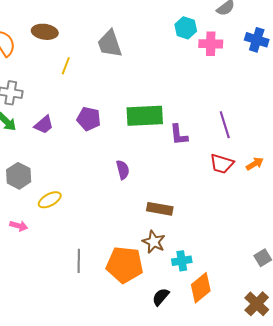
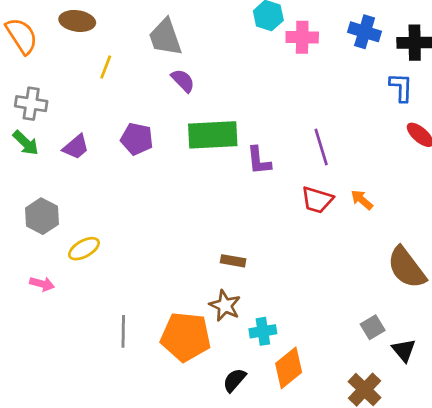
orange arrow: (255, 164) -> (362, 200), turned -108
purple semicircle: (123, 170) -> (183, 81), moved, turned -30
brown rectangle: (160, 209) -> (233, 261), size x0.7

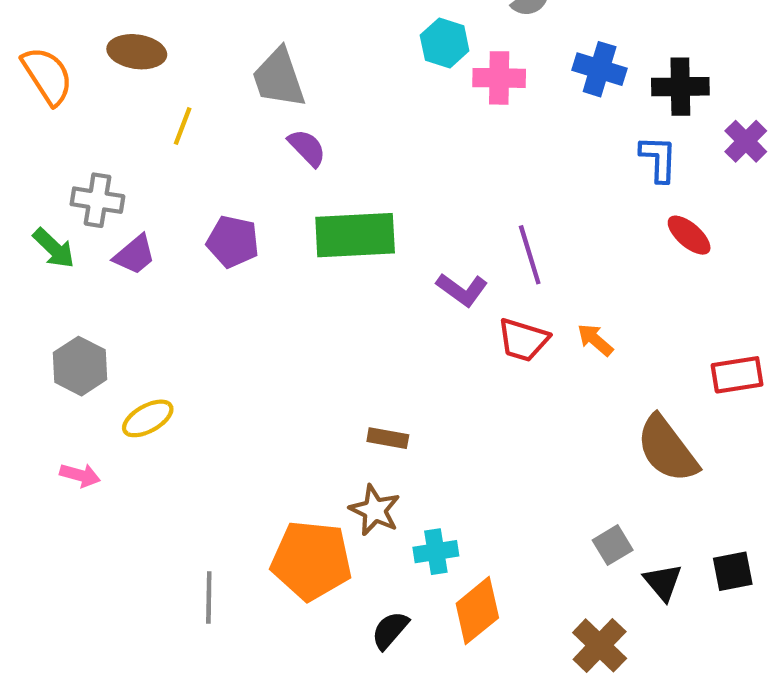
gray cross: (31, 104) -> (97, 200), moved
purple L-shape: (259, 161) -> (462, 290), moved, turned -48
gray line: (123, 331) -> (209, 597), moved

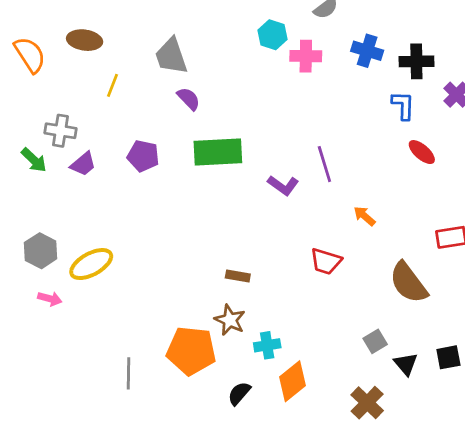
red trapezoid: (523, 340) -> (326, 261), moved
gray hexagon: (80, 366) -> (41, 251), moved
yellow ellipse: (148, 418) -> (91, 264), size x1.4

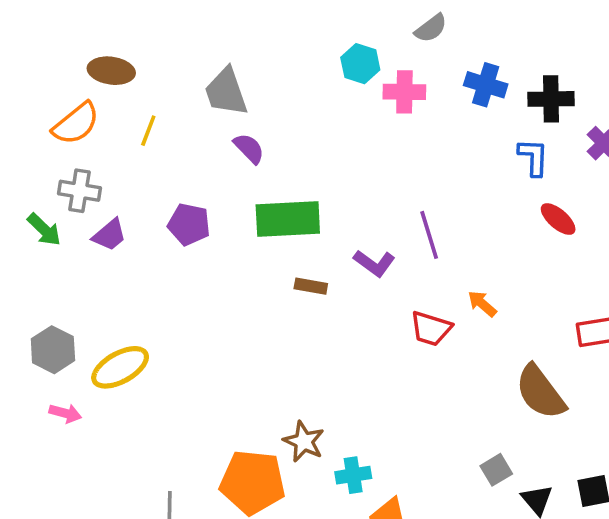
orange semicircle: (30, 55) -> (76, 124), moved, turned 84
red trapezoid: (326, 261) -> (431, 329), moved
brown rectangle: (238, 276) -> (311, 286), moved

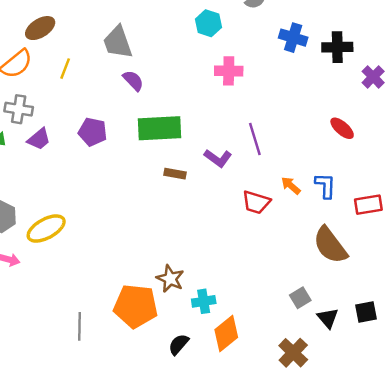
brown ellipse: (111, 71) -> (40, 28), turned -40
pink cross: (404, 92) -> (229, 71), moved
blue L-shape: (533, 157) -> (325, 186), moved

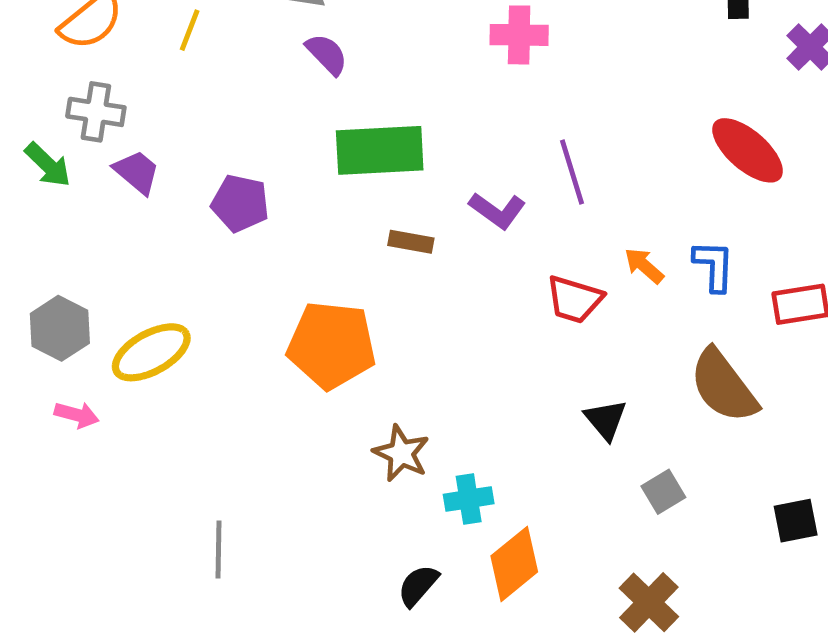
red ellipse: (342, 128) -> (748, 150), size x1.5
purple pentagon: (93, 132) -> (240, 203), moved
purple trapezoid: (39, 139) -> (137, 172), turned -100
orange pentagon: (136, 306) -> (332, 345), moved
black triangle: (328, 318) -> (606, 420), moved

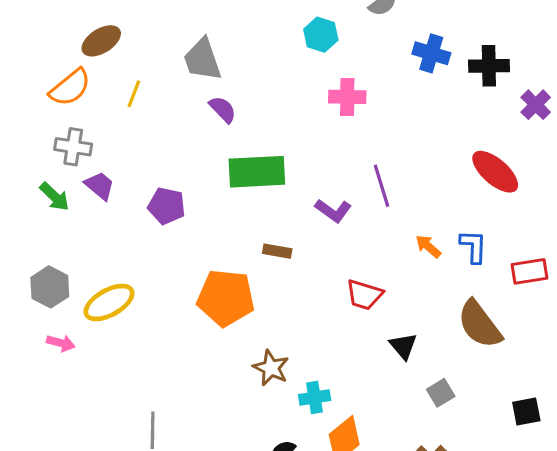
green arrow: (48, 165) -> (54, 197), moved
brown rectangle: (411, 242) -> (277, 251), moved
red trapezoid: (574, 299) -> (364, 295), moved

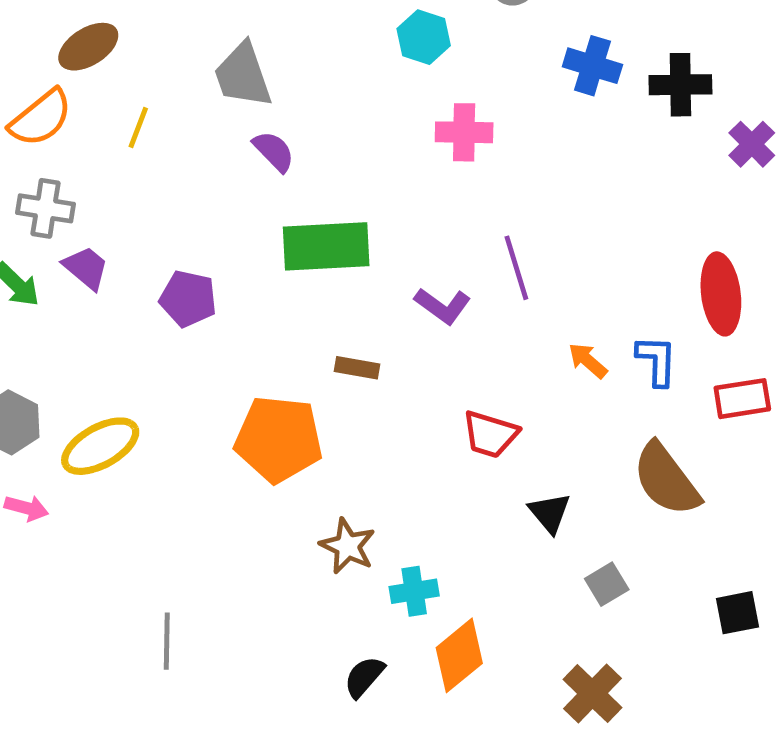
red ellipse: (495, 172) -> (721, 294), moved, turned 42

